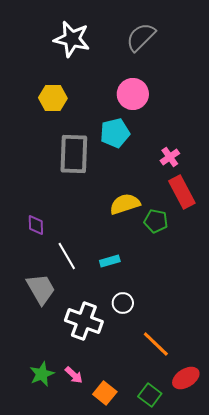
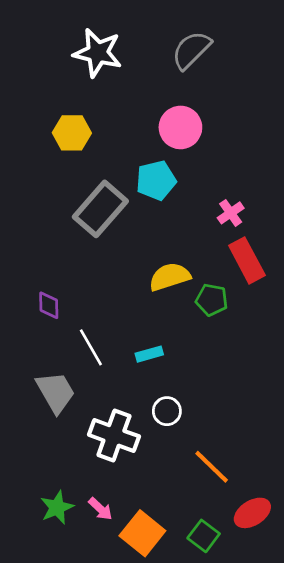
gray rectangle: (74, 154) -> (100, 209), turned 39
orange square: (105, 393) -> (142, 533), size x1.4

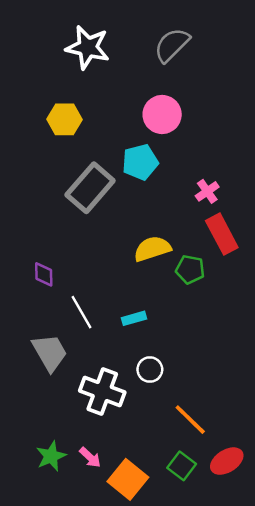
green square: (204, 536) -> (182, 466), moved

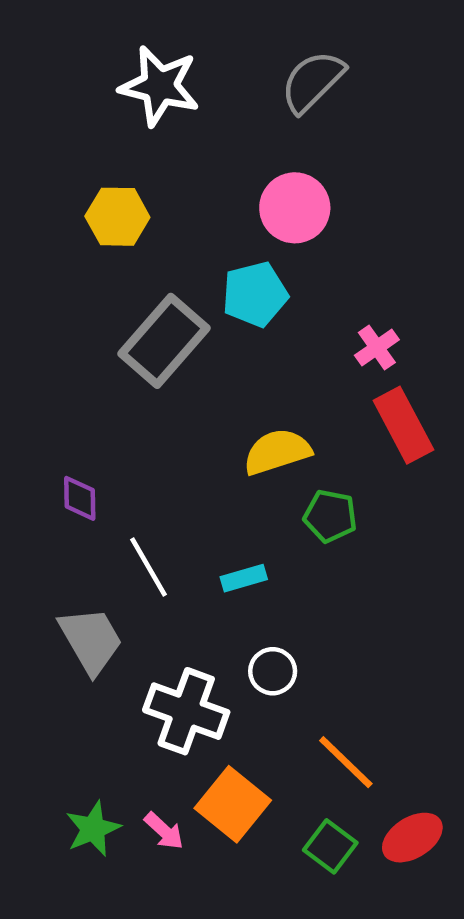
green pentagon: (190, 269) -> (330, 516), moved
orange square: (128, 479) -> (233, 804), moved

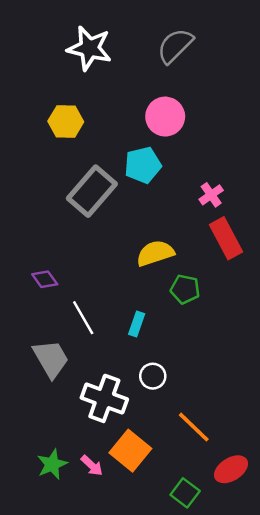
purple diamond: (80, 498) -> (45, 279), turned -35
cyan rectangle: (244, 578) -> (137, 324), turned -55
green square: (330, 846) -> (185, 493), moved

